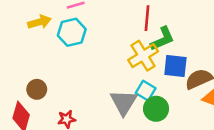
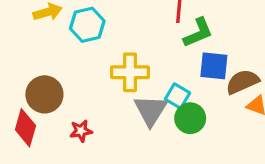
yellow cross: (143, 56) -> (130, 72), moved, turned 32
brown circle: (37, 89) -> (44, 94), size x1.5

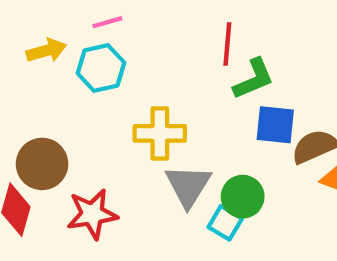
cyan square: (178, 96) -> (225, 223), moved
red star: (81, 131) -> (92, 214), size x1.6

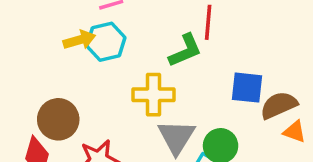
yellow arrow: (46, 51) -> (79, 40), moved
green L-shape: (254, 79) -> (185, 51), moved

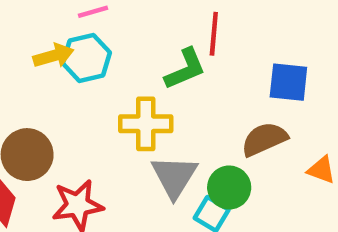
blue square: (247, 88) -> (288, 82), moved
brown semicircle: (279, 105) -> (264, 139), moved

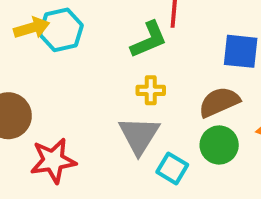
yellow cross: (146, 124) -> (151, 90), moved, size x0.6
green circle: (229, 188) -> (219, 145), moved

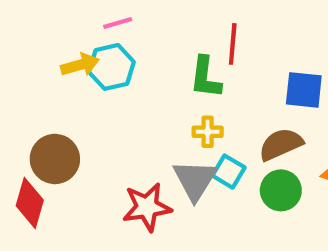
green L-shape: (149, 40) -> (206, 77), turned 120
red star: (53, 161) -> (147, 207), moved
cyan square: (172, 168) -> (229, 172), moved

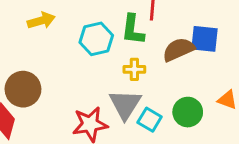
cyan hexagon: (111, 67) -> (96, 39), moved
brown semicircle: (281, 144) -> (179, 49), moved
cyan square: (229, 172) -> (150, 120), moved

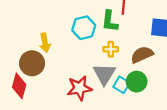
yellow arrow: (41, 21) -> (45, 43), moved, turned 96
brown semicircle: (179, 49) -> (142, 55), moved
green circle: (188, 112) -> (137, 82), moved

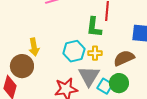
cyan hexagon: (84, 28) -> (74, 51), moved

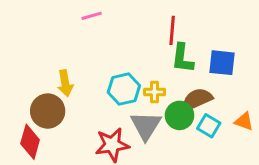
green L-shape: (94, 27) -> (182, 58), moved
green circle: (119, 83) -> (180, 115), moved
cyan square: (105, 86) -> (209, 126), moved

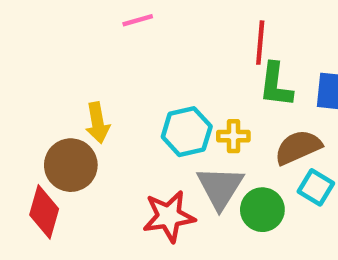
green circle: (180, 115) -> (262, 210), moved

